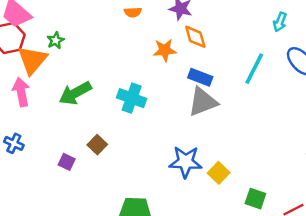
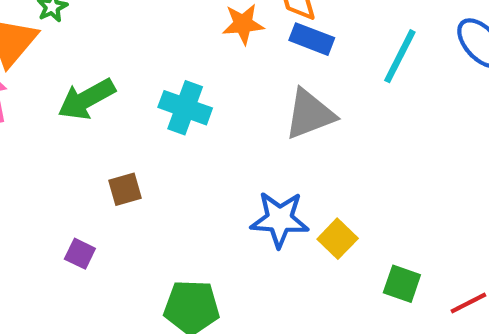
blue rectangle: (200, 77) -> (312, 39), moved
brown square: (97, 145) -> (125, 189), turned 30
purple square: (67, 162) -> (80, 254), moved

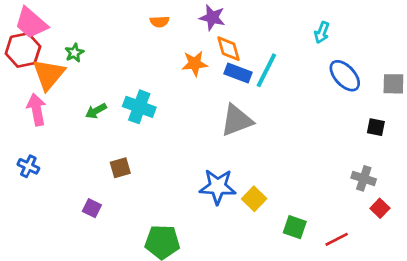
cyan line: (400, 56) -> (266, 70), moved
green arrow: (86, 99) -> (96, 111), size x0.6
cyan cross: (185, 108) -> (139, 107), moved

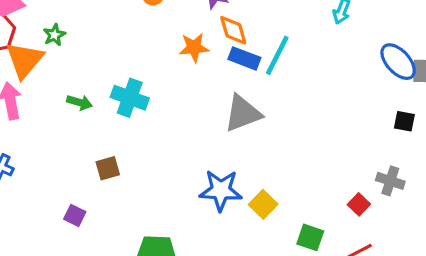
blue ellipse: (345, 76) -> (398, 62), moved
green arrow: (96, 111) -> (79, 102), turned -135
red square: (380, 208) -> (359, 204), moved

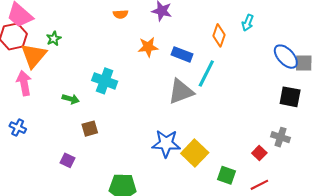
orange diamond: (233, 30) -> (219, 35), moved, turned 35
cyan line: (277, 55) -> (206, 74), moved
green arrow: (79, 102) -> (71, 99), moved
black square: (404, 121) -> (290, 97), size x1.5
yellow square: (263, 204) -> (195, 153), size x1.4

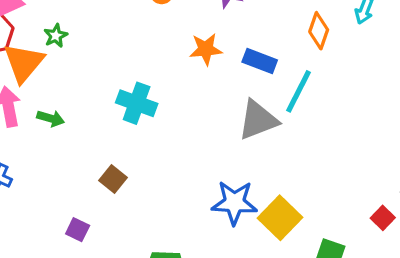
green arrow: (71, 99) -> (51, 118), moved
brown square: (90, 129) -> (113, 179), turned -35

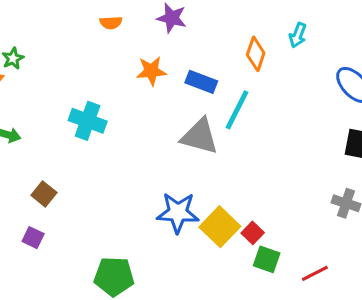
gray triangle: (258, 120) -> (200, 136), turned 36
brown square: (113, 179) -> (44, 194), moved
red square: (383, 218) -> (253, 233), moved

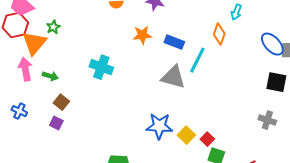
orange diamond: (256, 54) -> (219, 34), moved
brown square: (44, 194) -> (61, 102), moved
yellow square: (220, 227) -> (186, 135), size x0.7
purple square: (33, 238) -> (56, 123), moved

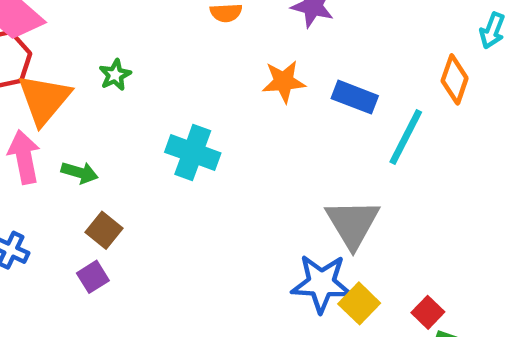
green star: (53, 27) -> (115, 75), moved
gray triangle: (173, 77) -> (352, 224), moved, turned 44
purple square: (56, 123) -> (93, 277), turned 32
yellow square: (186, 135) -> (359, 303), moved

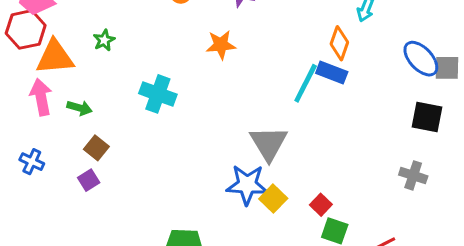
blue rectangle: (355, 97) -> (332, 72), moved
orange triangle: (44, 99) -> (55, 57), turned 45

